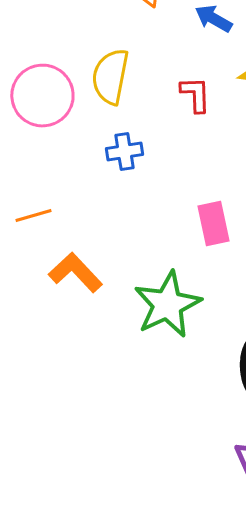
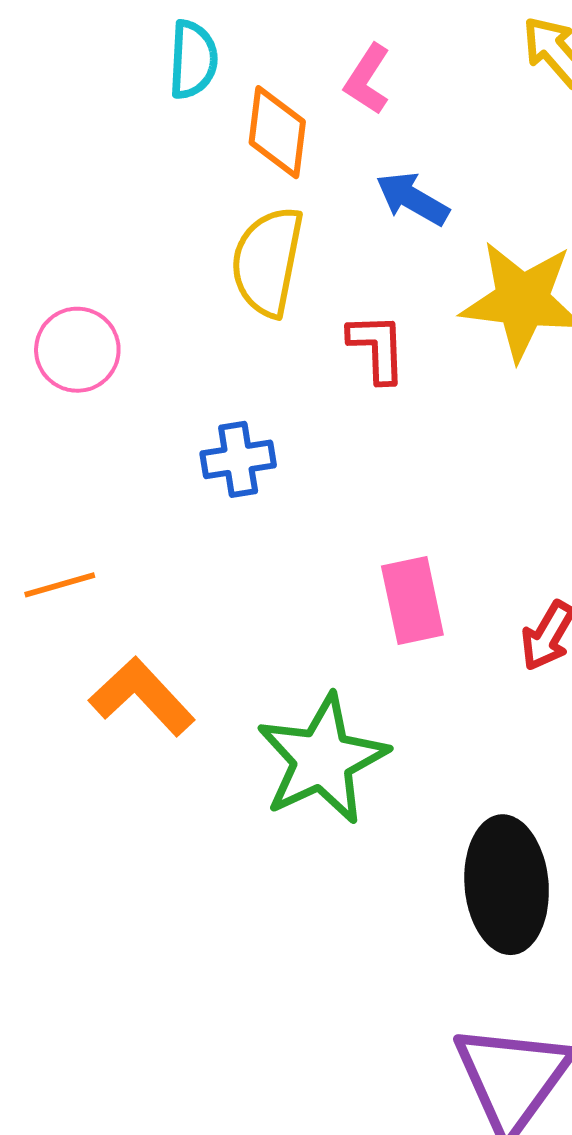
yellow semicircle: (110, 77) -> (267, 261), moved
pink circle: (42, 96) -> (77, 350), size x0.7

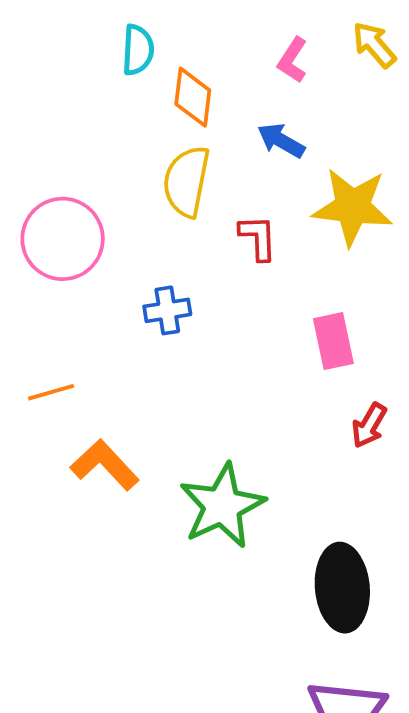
pink L-shape: (367, 79) -> (292, 60), moved
pink circle: (77, 350) -> (63, 239), size x1.5
pink rectangle: (412, 601) -> (333, 341), moved

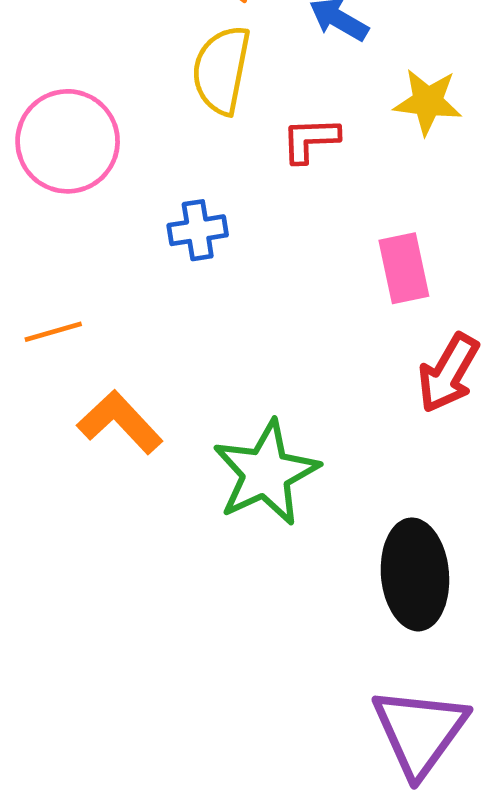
yellow star: (353, 207) -> (428, 102), size x0.7
red L-shape: (258, 238) -> (310, 140), turned -90
red arrow: (369, 425) -> (448, 373), size x1.4

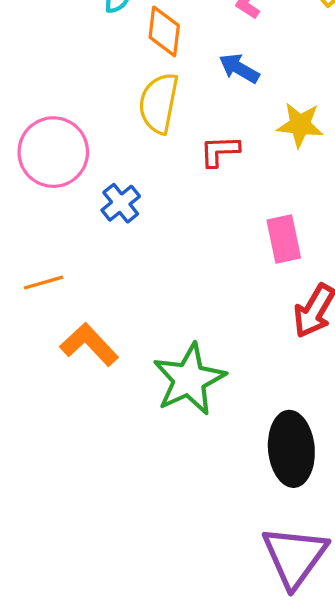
blue cross: (198, 230) -> (121, 203), moved, turned -30

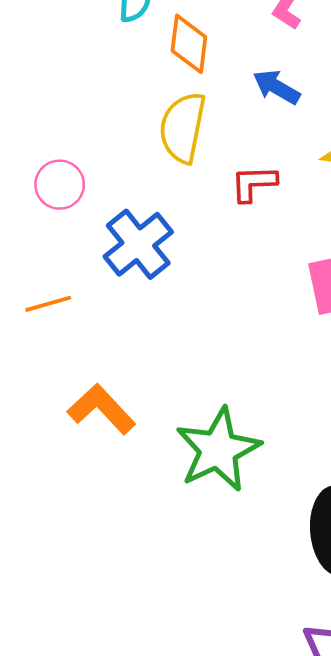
pink circle: (53, 152) -> (60, 185), size x0.6
blue cross: (121, 203) -> (138, 244), size x1.5
orange line: (43, 283) -> (48, 304), moved

